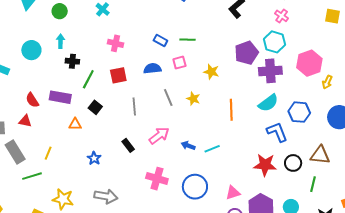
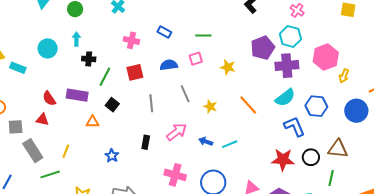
blue rectangle: (160, 41) -> (164, 32), moved
yellow star: (193, 99) -> (210, 106), moved
orange line: (231, 110) -> (248, 105), turned -40
black rectangle: (128, 145) -> (146, 142), turned 48

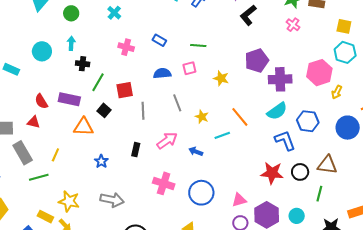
cyan hexagon: (290, 36) -> (345, 52), moved
red square: (135, 72) -> (125, 90), moved
orange triangle: (92, 122) -> (83, 127), size x1.5
cyan line: (230, 144) -> (222, 135), moved

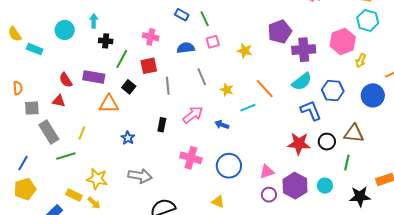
green line: (198, 46) -> (205, 19), moved, turned 63
pink cross: (126, 47) -> (151, 37), moved

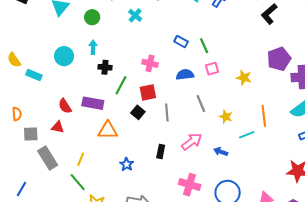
black square: (129, 87) -> (138, 112), moved
orange line: (265, 89) -> (264, 116), turned 35
green line: (66, 156) -> (78, 182), moved, turned 66

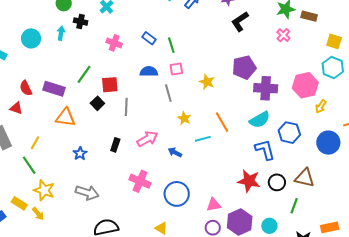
pink cross: (150, 63) -> (114, 43), moved
black cross: (105, 67) -> (81, 22), moved
gray line: (201, 104) -> (168, 93), moved
orange line: (264, 116) -> (222, 122), turned -30

